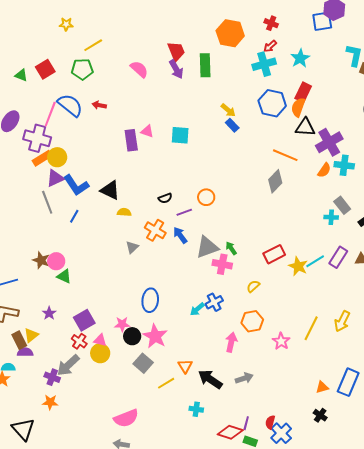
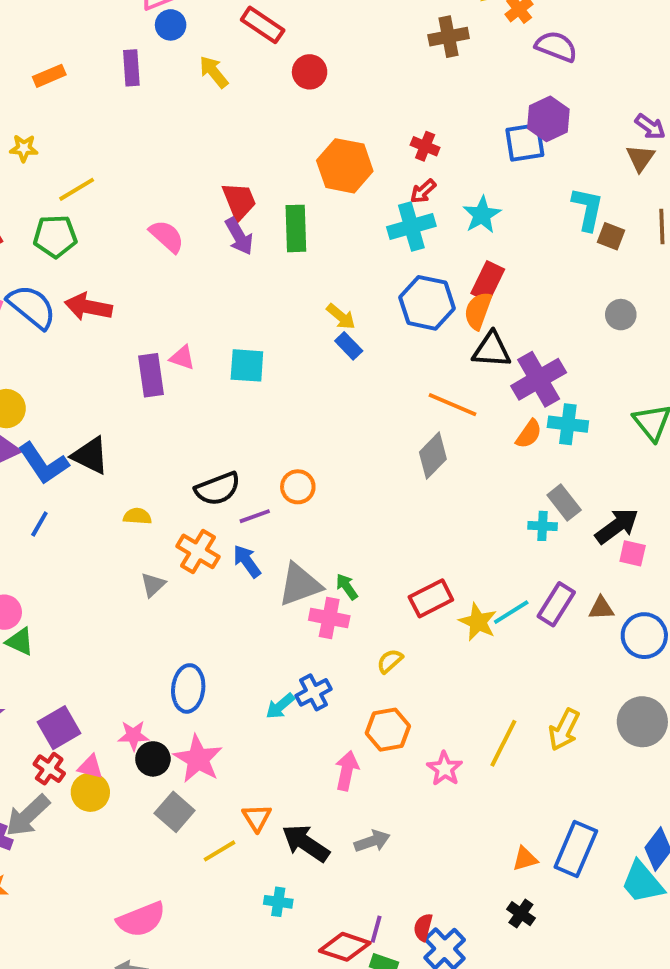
red arrow: (99, 105) -> (88, 307), size x1.6
black triangle: (110, 190) -> (90, 456), moved
black semicircle: (165, 198) -> (218, 489), size x1.6

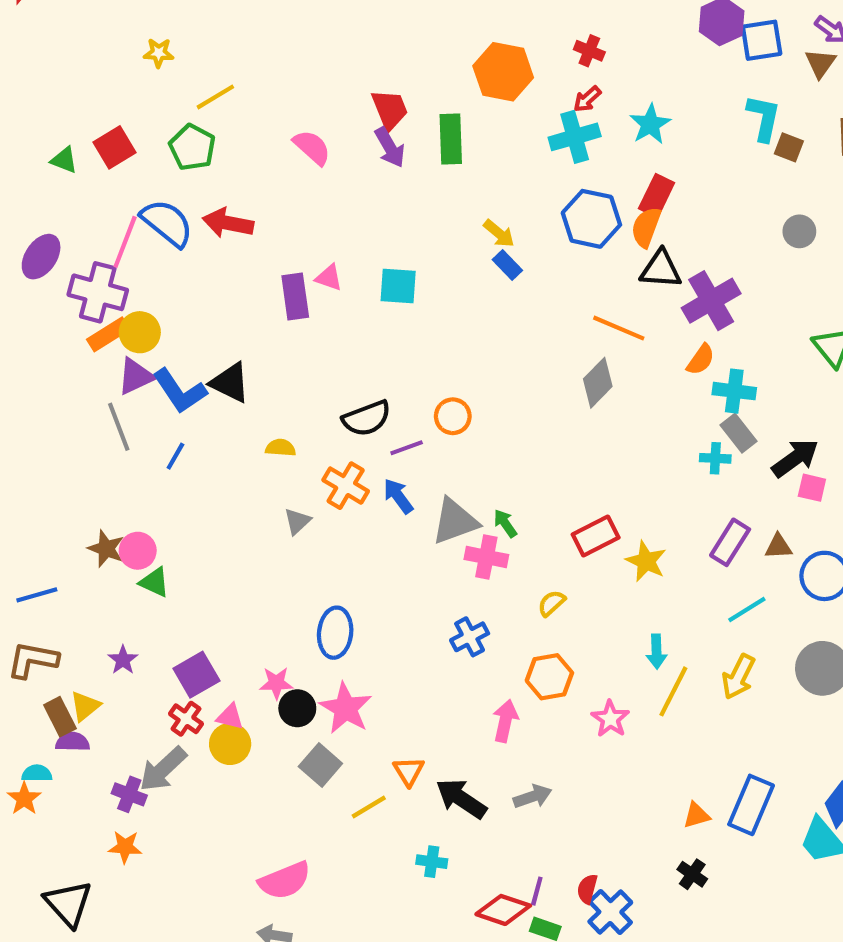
blue square: (525, 142) -> (762, 40), moved
green pentagon: (55, 236) -> (192, 147), turned 30
cyan cross: (568, 424) -> (734, 391), moved
cyan line: (511, 612) -> (747, 610), moved
cyan arrow: (280, 706) -> (657, 652), moved, turned -52

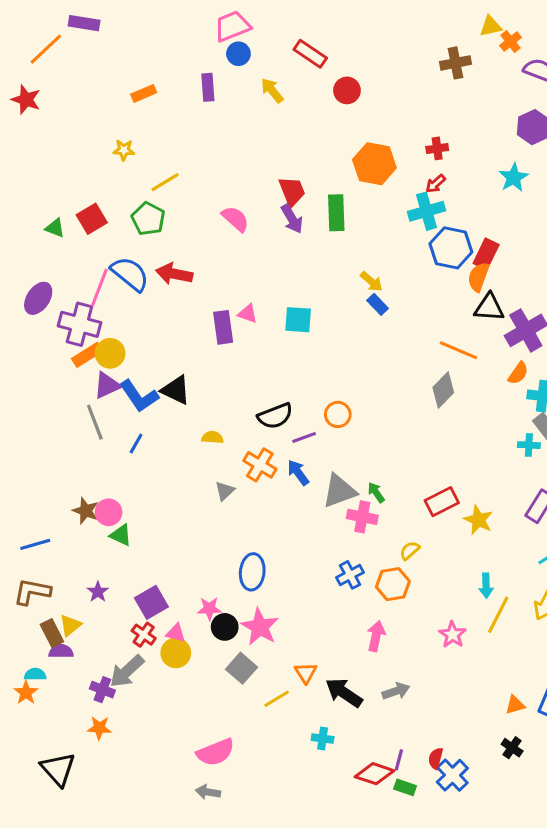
red cross: (589, 51) -> (437, 148), turned -30
cyan star: (650, 124) -> (514, 178), moved
blue hexagon: (591, 219) -> (451, 248), moved
orange hexagon: (549, 677) -> (393, 584), moved

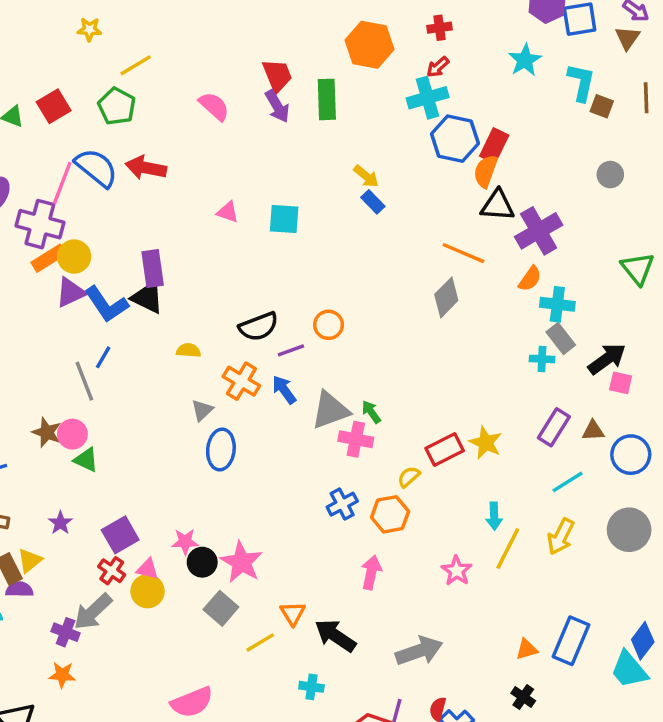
purple rectangle: (223, 327) -> (153, 268), moved
gray line: (95, 422) -> (84, 381), moved
red rectangle: (442, 502) -> (445, 449), moved
blue ellipse: (252, 572) -> (221, 449), moved
gray arrow: (396, 691) -> (419, 651), moved, size x1.5

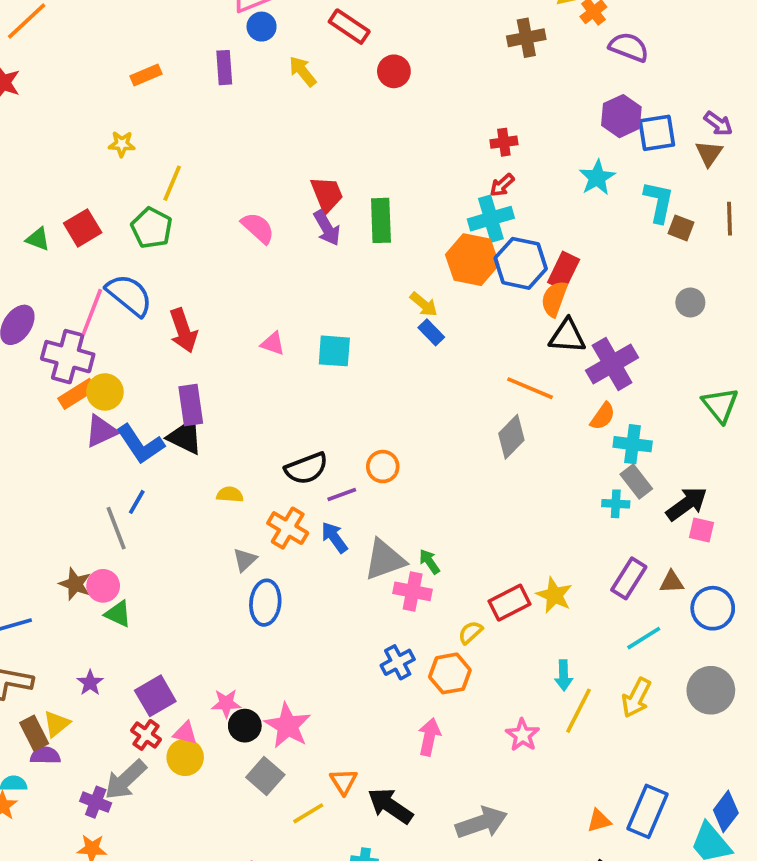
orange hexagon: (370, 45) -> (472, 260), moved
yellow line: (136, 65) -> (172, 183), turned -36
red arrow: (146, 168) -> (183, 330), moved, turned -120

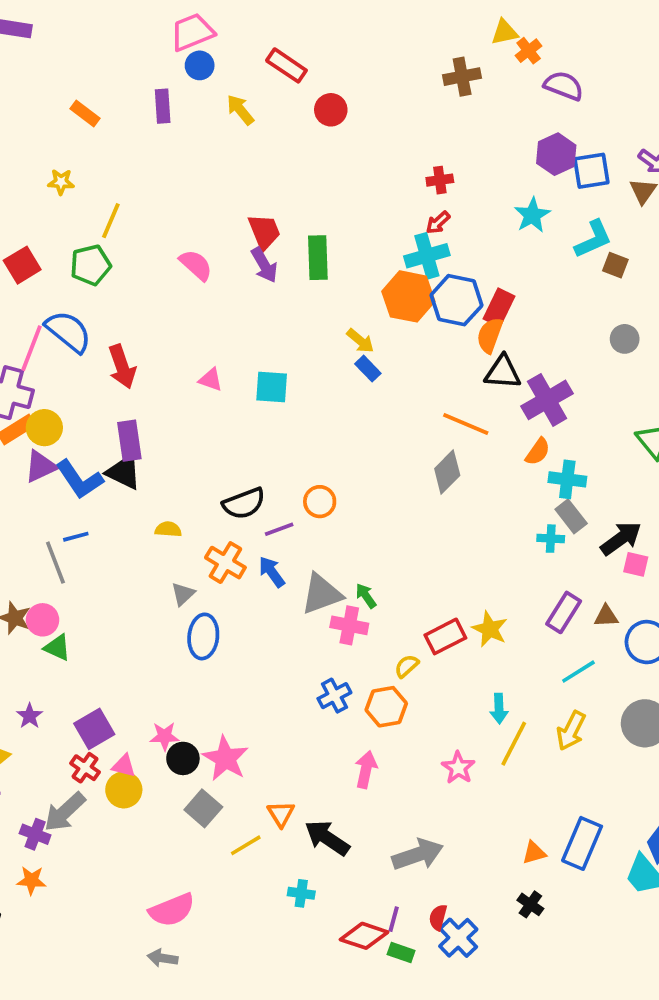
orange rectangle: (146, 75) -> (85, 113), turned 60
cyan L-shape: (659, 202) -> (593, 239), turned 54
green pentagon: (152, 228) -> (91, 265), turned 30
blue line: (137, 502) -> (76, 537), turned 45

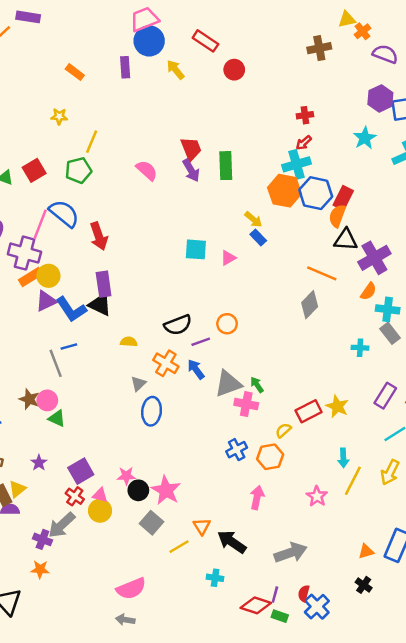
blue circle: (200, 65) -> (149, 41), size x1.6
pink triangle: (211, 380) -> (228, 258), moved, turned -49
cyan cross: (551, 539) -> (360, 348), moved

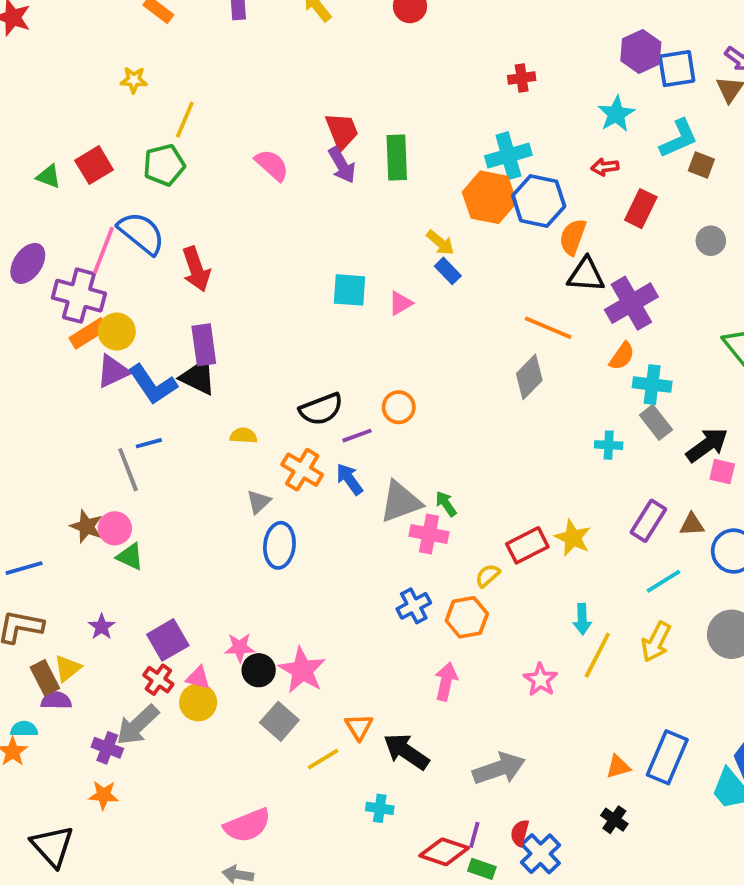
red arrow: (304, 143) -> (605, 167), moved, turned 35
red rectangle: (343, 198) -> (641, 209), moved

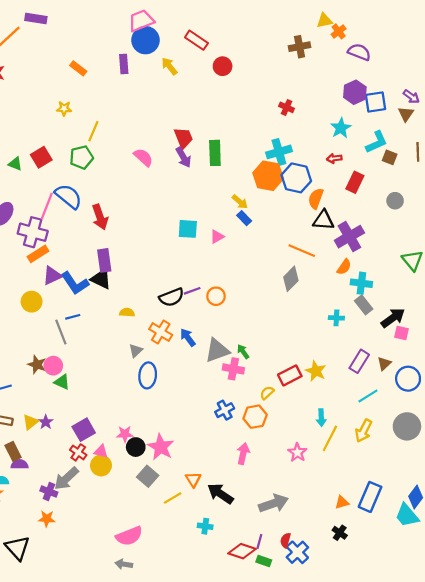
red cross: (522, 78) -> (287, 107), turned 32
yellow circle: (117, 332) -> (32, 302), moved
purple line: (357, 436) -> (192, 291), moved
brown triangle: (692, 525) -> (384, 363), turned -40
yellow triangle: (68, 668) -> (30, 422), moved

